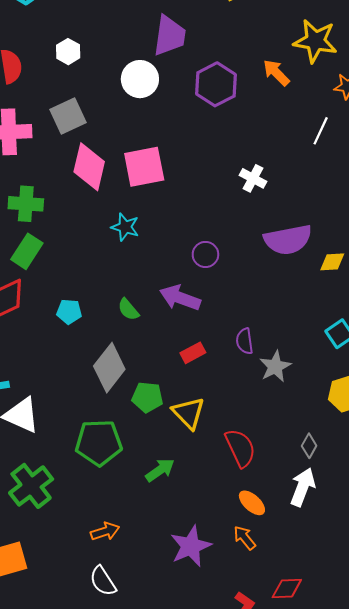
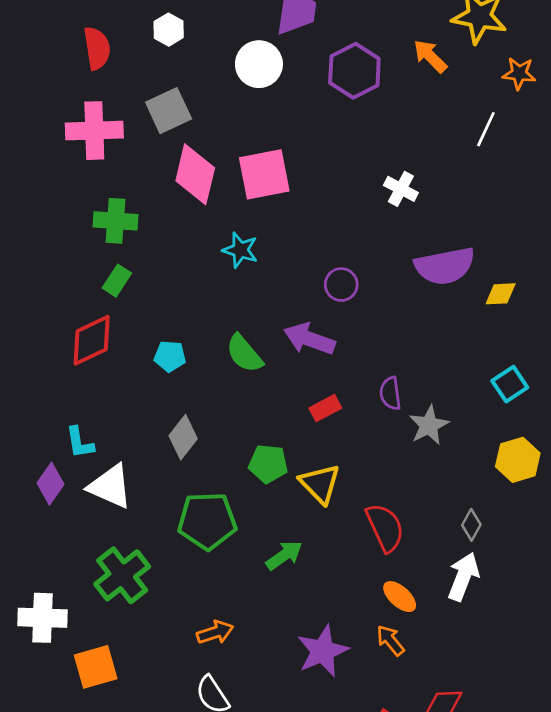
green rectangle: (27, 251) -> (117, 281), size x0.7
green semicircle: (128, 309) -> (244, 354), size x1.4
gray diamond: (109, 368) -> (183, 437), moved, size x0.7

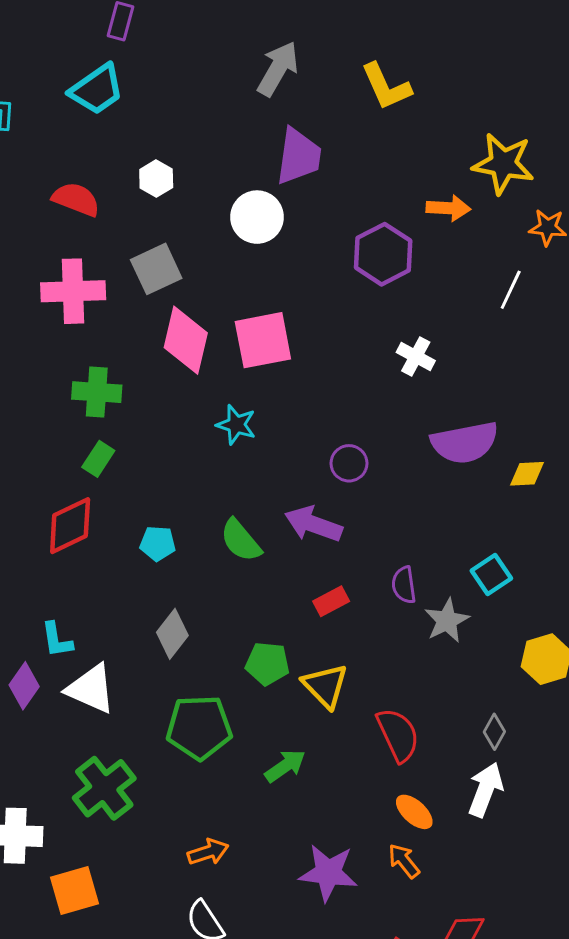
red semicircle: (97, 48) -> (76, 199), turned -60
orange arrow: (430, 56) -> (448, 208), turned 138
purple hexagon: (354, 71) -> (383, 254), moved
cyan square: (510, 384) -> (491, 575), moved
purple star: (323, 651) -> (328, 873), turned 30

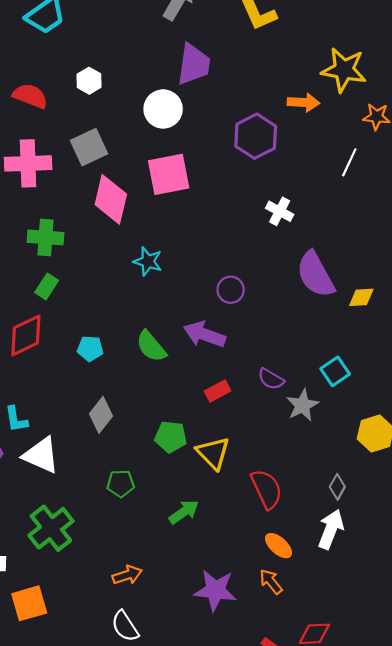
pink square: (263, 340) -> (169, 174), moved
purple semicircle: (465, 443) -> (316, 274), turned 72
purple semicircle: (404, 585) -> (271, 379), turned -52
green pentagon: (199, 727) -> (121, 484), size x0.6

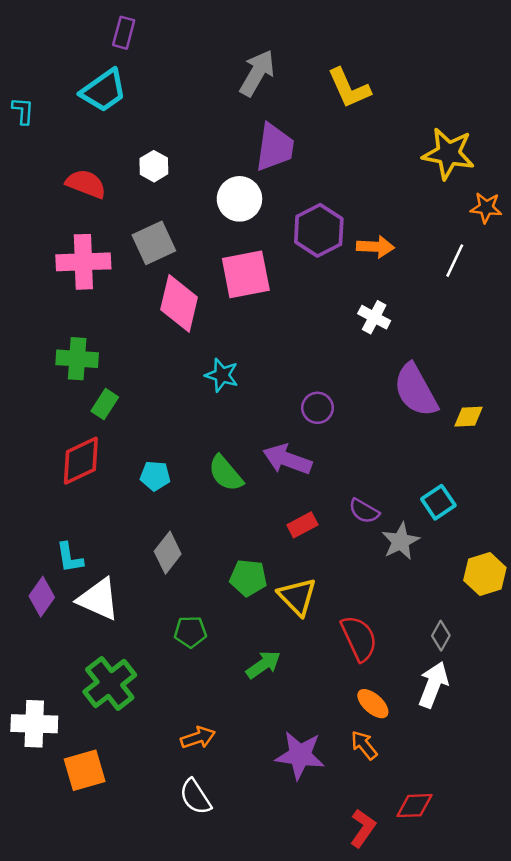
orange arrow: (304, 102) -> (375, 247), moved
purple hexagon: (256, 136) -> (319, 230), moved
green cross: (45, 237) -> (77, 359), moved

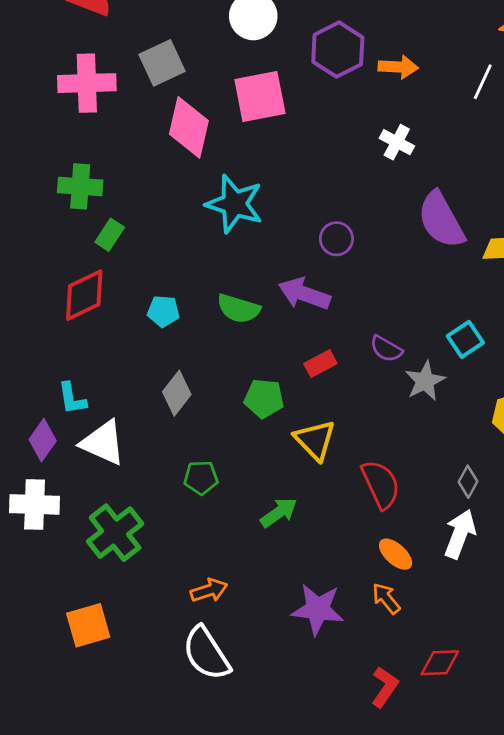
cyan star: (222, 375) -> (234, 204), size x1.6
green semicircle: (226, 473) -> (238, 309), turned -33
green pentagon: (248, 578) -> (264, 398), moved
white cross: (34, 724) -> (35, 504), moved
white semicircle: (195, 797) -> (206, 653), size x1.4

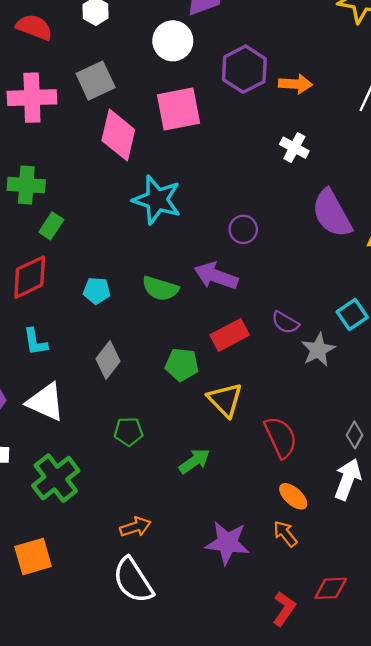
red rectangle: (320, 364) -> (230, 335), size x1.4
cyan L-shape: (72, 398) -> (35, 342), moved

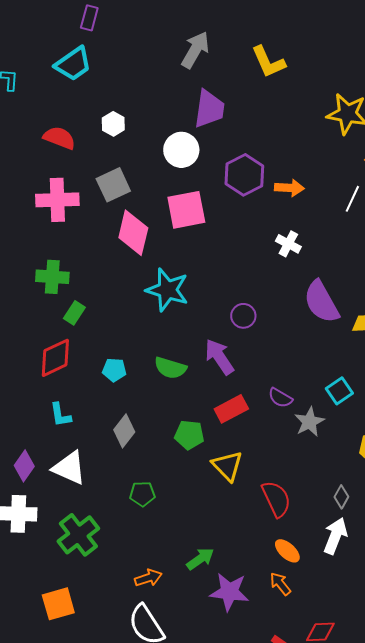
purple arrow: (216, 276) -> (219, 357), turned 36
green arrow: (194, 461) -> (200, 559), moved

